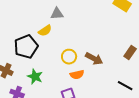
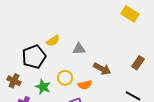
gray triangle: (57, 14) -> (79, 49), moved
yellow circle: (69, 57) -> (65, 78), moved

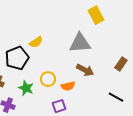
yellow rectangle: (130, 14) -> (96, 15), moved, turned 30
gray triangle: (79, 49) -> (80, 43), moved, size x1.6

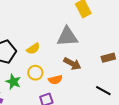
yellow semicircle: (36, 42) -> (33, 49), moved
brown rectangle: (121, 64) -> (108, 58), turned 40

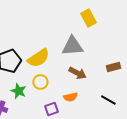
yellow semicircle: (33, 49) -> (38, 58), size x1.6
orange semicircle: (55, 80) -> (70, 97), moved

